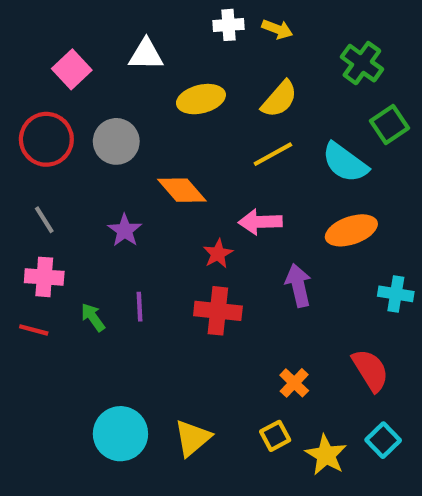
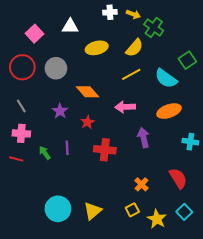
green cross: (362, 63) -> (154, 28), moved
red star: (218, 254) -> (88, 122), moved

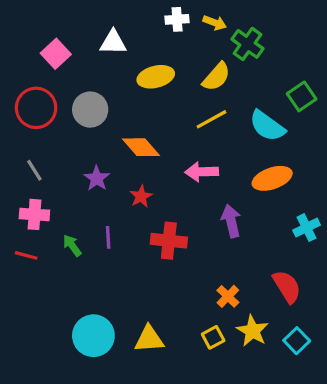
cyan cross: (190, 142) -> (307, 228), turned -35
yellow triangle: (93, 211) -> (149, 339), turned 36
yellow star: (157, 219) -> (252, 331), moved

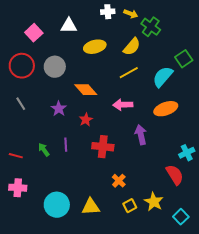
cyan semicircle: (267, 126) -> (163, 77), turned 95
pink cross: (34, 214) -> (18, 188), moved
cyan cross: (307, 228) -> (187, 153), moved
orange cross: (228, 296) -> (119, 181), moved
cyan square: (297, 341) -> (181, 217), moved

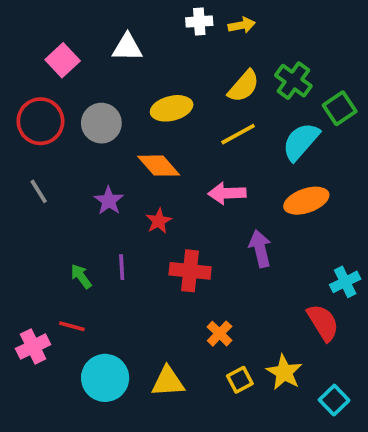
yellow arrow: (131, 14) -> (242, 25), turned -32
green cross: (151, 27) -> (293, 81), moved
yellow ellipse: (95, 47) -> (172, 108), moved
red line: (16, 156) -> (72, 326), moved
pink cross: (18, 188) -> (33, 347), turned -30

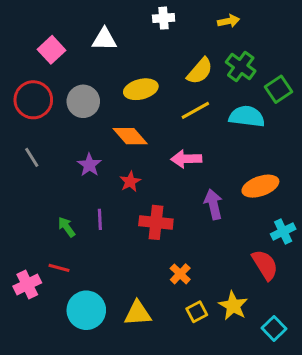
yellow arrow: (242, 25) -> (229, 21), moved
cyan semicircle: (301, 142) -> (247, 116), turned 56
orange ellipse: (306, 201) -> (260, 186), moved

